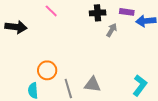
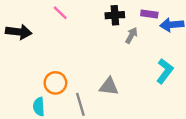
gray triangle: (92, 84) -> (109, 86), moved
cyan L-shape: (140, 85) -> (165, 71), moved

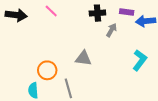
black arrow: (19, 32) -> (16, 15), moved
gray triangle: (109, 86) -> (83, 58), moved

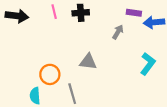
pink line: (51, 11) -> (54, 12), turned 32
black cross: (97, 13) -> (81, 13), moved

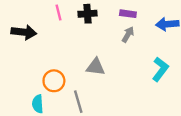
purple rectangle: (134, 13) -> (128, 14), moved
black arrow: (17, 16) -> (24, 32), moved

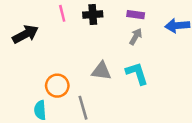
black arrow: (24, 32) -> (25, 34), turned -35
cyan L-shape: (160, 69) -> (137, 73), moved, turned -55

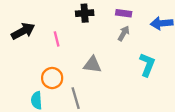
pink line: (62, 13) -> (57, 39), moved
cyan L-shape: (137, 73) -> (147, 65), moved, turned 40

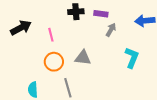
purple rectangle: (124, 13) -> (101, 14), moved
orange circle: (52, 78) -> (54, 62), moved

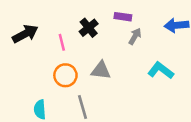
black cross: (76, 12) -> (89, 28), moved, turned -35
cyan L-shape: (132, 58) -> (161, 70), turned -75

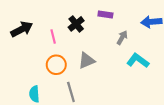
gray arrow: (135, 36) -> (122, 38), moved
gray triangle: (101, 70) -> (87, 61), turned -30

